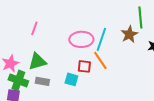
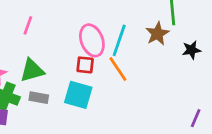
pink ellipse: (81, 39) -> (92, 40), turned 70
red square: (84, 66) -> (85, 65), moved
cyan square: (71, 79) -> (78, 95), size x1.5

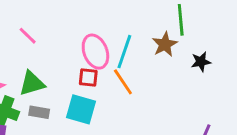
pink line: (28, 25) -> (28, 36), turned -66

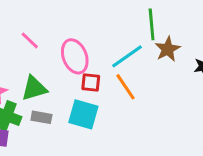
green line: (181, 20) -> (152, 24), moved
pink ellipse: (95, 52) -> (75, 56), moved
cyan line: (124, 52) -> (127, 56), turned 36

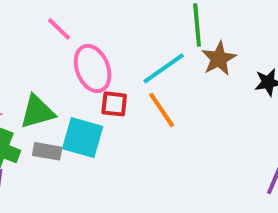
pink line: (30, 40) -> (59, 29), moved
cyan square: (83, 114) -> (83, 138), moved

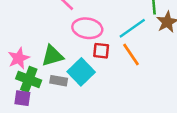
pink ellipse: (93, 68) -> (87, 28), turned -60
cyan square: (83, 138) -> (81, 72), turned 30

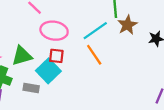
red square: (101, 51) -> (56, 56), moved
gray rectangle: (59, 81) -> (31, 88), moved

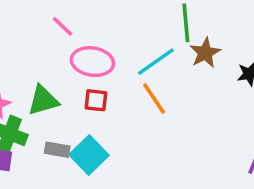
cyan square: (48, 71) -> (89, 155), moved

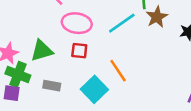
orange line: (154, 99) -> (118, 71), moved
cyan square: (89, 155) -> (94, 89), moved

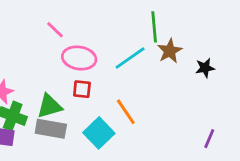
green triangle: (42, 51) -> (49, 106), moved
gray rectangle: (52, 86) -> (51, 129), size x1.5

